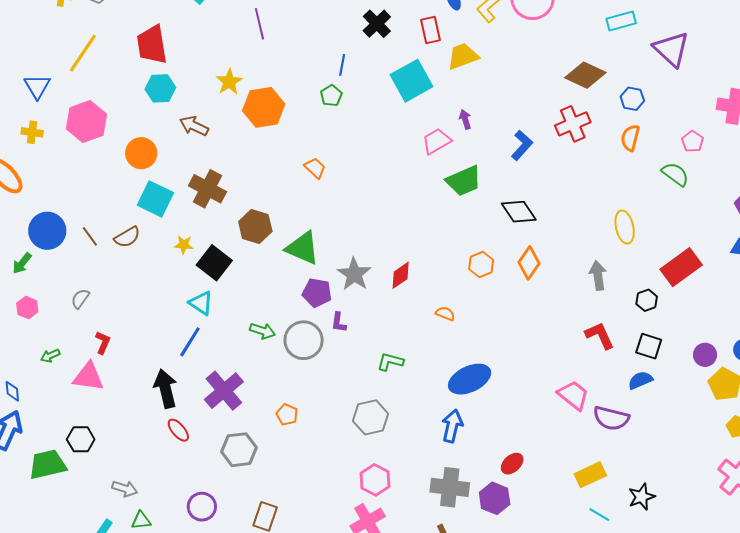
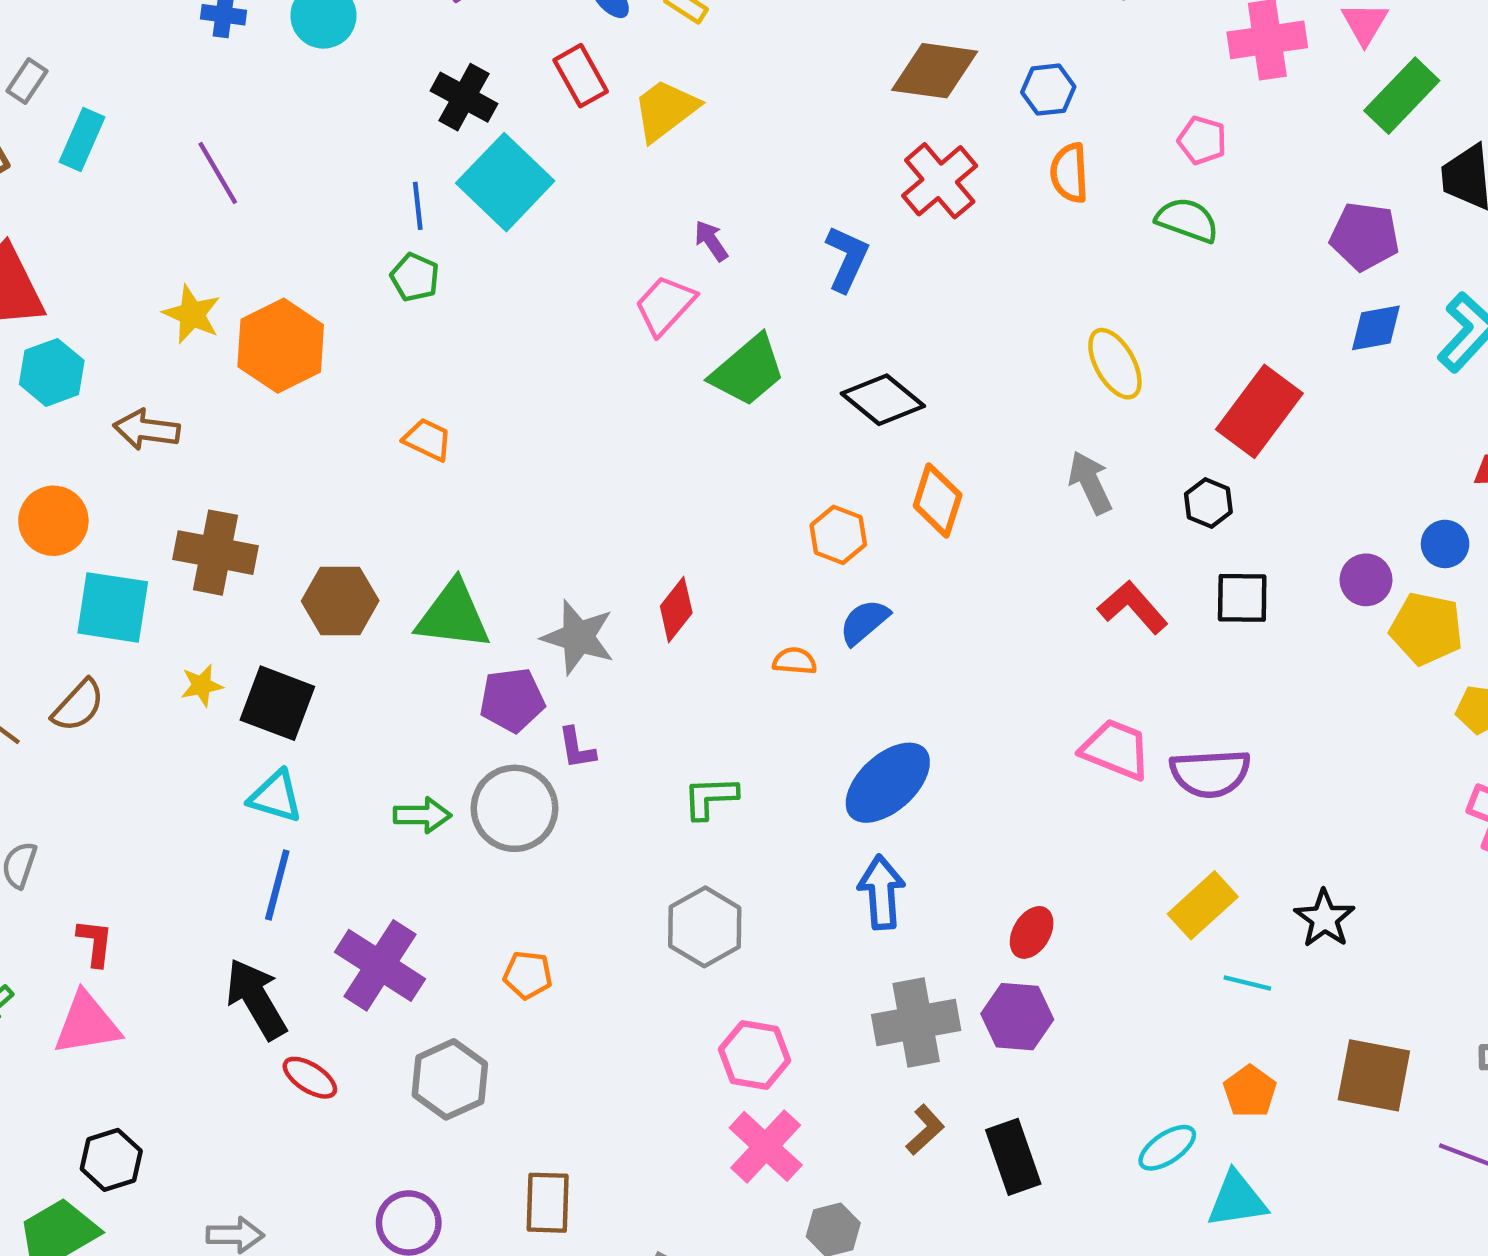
cyan square: (411, 81) -> (505, 182), moved
blue semicircle: (640, 380) -> (864, 622), moved

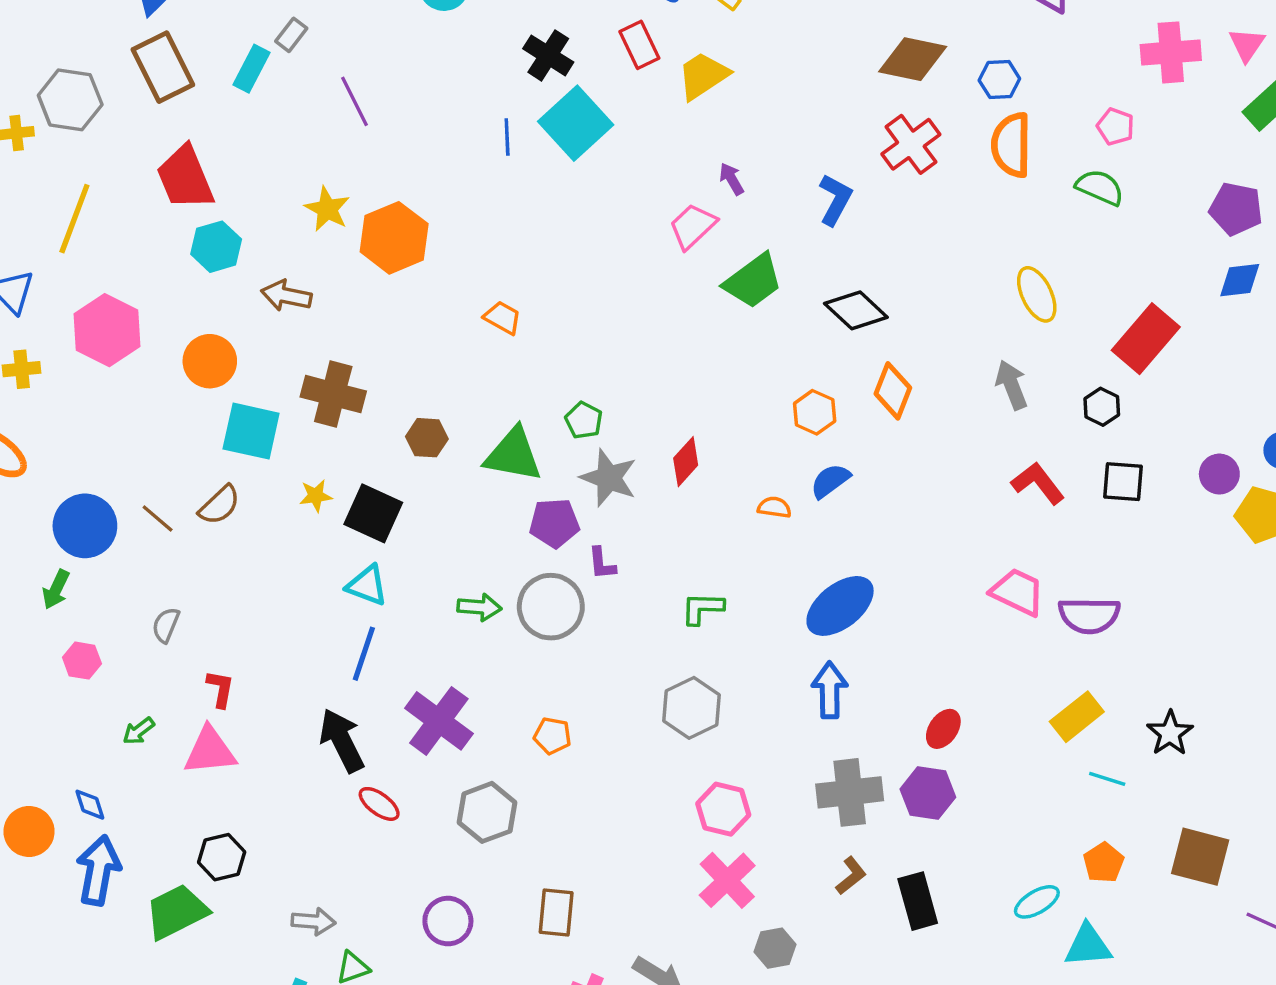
gray rectangle: (27, 81) -> (291, 35), moved
orange semicircle: (1069, 173) -> (1011, 145), size x1.4
green pentagon: (415, 277) -> (584, 420), moved
brown hexagon: (340, 601) -> (427, 438), size x0.7

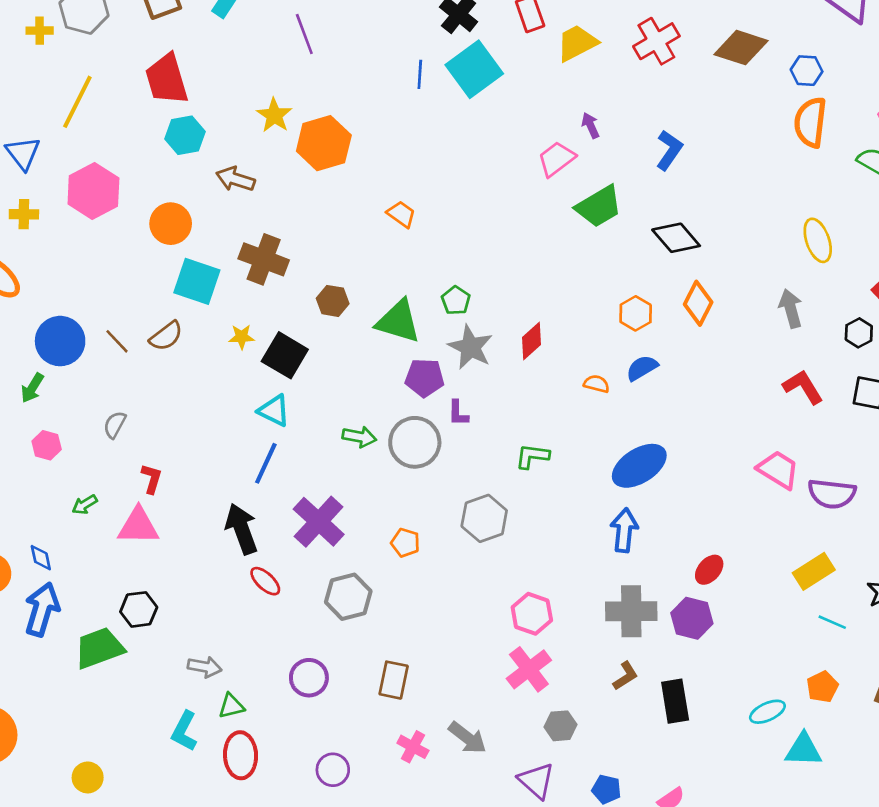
red cross: (911, 144) -> (656, 41), moved
gray hexagon: (691, 708) -> (484, 518), moved

